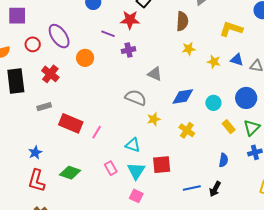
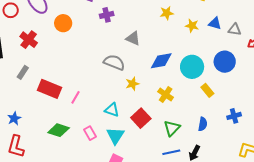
cyan circle: (213, 103) -> (192, 67), size x1.5
gray rectangle: (44, 107) -> (23, 72), turned -40
green triangle: (252, 128) -> (172, 128), moved
red square: (162, 165) -> (141, 118), moved, turned -36
green diamond: (70, 173) -> (59, 130), moved

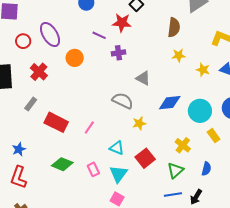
yellow cross: (166, 95) -> (183, 145), moved
pink line: (75, 97) -> (89, 128), moved

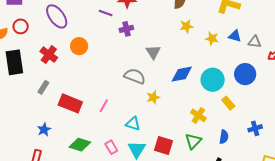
red circle: (23, 41) -> (21, 26), moved
orange circle: (75, 58) -> (79, 46), moved
gray triangle: (143, 78) -> (153, 52), turned 35
blue star: (19, 149) -> (44, 129), moved
red square: (145, 158) -> (163, 145), moved, turned -30

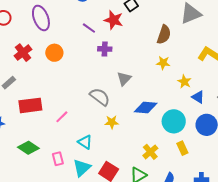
blue triangle: (235, 36) -> (198, 97), moved
red rectangle: (70, 103) -> (30, 105), turned -45

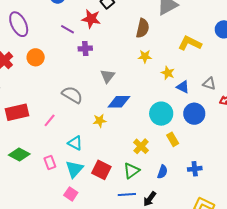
gray semicircle: (100, 97) -> (72, 95), moved
blue diamond: (146, 108) -> (119, 102), moved

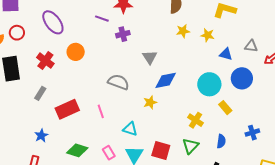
yellow star: (168, 73) -> (208, 35), moved
pink line: (50, 120) -> (101, 111), turned -48

